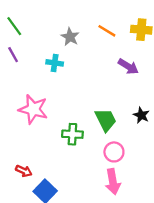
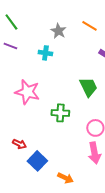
purple line: (13, 55) -> (10, 46), turned -40
green trapezoid: (106, 120) -> (88, 87), moved

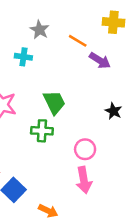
orange line: (89, 26) -> (78, 41), moved
green trapezoid: (88, 87) -> (54, 102), moved

